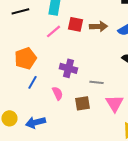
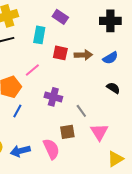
pink line: (53, 31) -> (32, 70), moved
gray line: (96, 82) -> (81, 111), turned 48
pink semicircle: (57, 93) -> (51, 149), moved, size x1.5

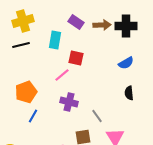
brown arrow: (83, 55) -> (102, 25), moved
pink line: (32, 70) -> (62, 75), moved
black semicircle: (113, 88) -> (129, 93), turned -128

